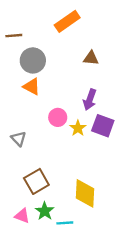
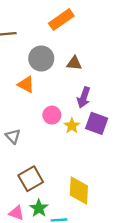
brown triangle: (91, 58) -> (74, 63), moved
gray circle: (33, 60) -> (41, 58), moved

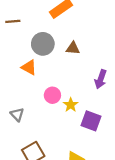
purple arrow: (84, 97) -> (101, 79), moved
purple square: (97, 123) -> (91, 121), moved

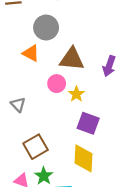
brown triangle: (73, 48) -> (72, 59), moved, size x1.6
purple square: (91, 121) -> (88, 123), moved

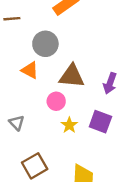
yellow star: (76, 94) -> (69, 125), moved
purple square: (88, 123) -> (100, 122), moved

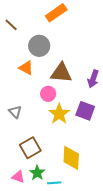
brown line: (12, 19) -> (11, 25), turned 48
yellow star: (69, 125) -> (59, 114), size x1.5

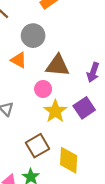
purple square: (85, 111) -> (84, 108), turned 36
brown square: (30, 148) -> (37, 146), moved

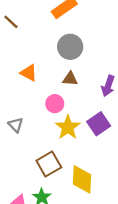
gray circle: (33, 36) -> (70, 47), moved
brown triangle: (58, 66) -> (70, 79), size x0.6

